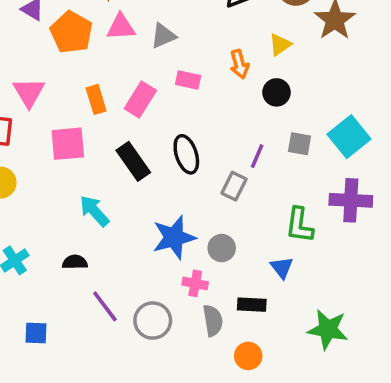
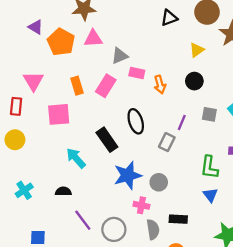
gray triangle: (163, 36) -> (120, 56), moved
orange arrow: (239, 64) -> (160, 85), moved
black rectangle: (133, 161) -> (107, 140), moved
blue triangle: (282, 267) -> (210, 195), moved

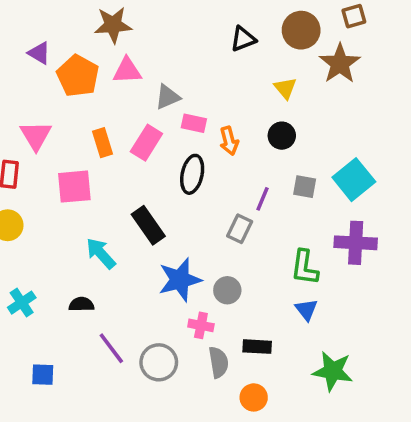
yellow triangle: (197, 50) -> (285, 88), turned -35
black ellipse: (136, 121) -> (192, 174), moved, turned 30

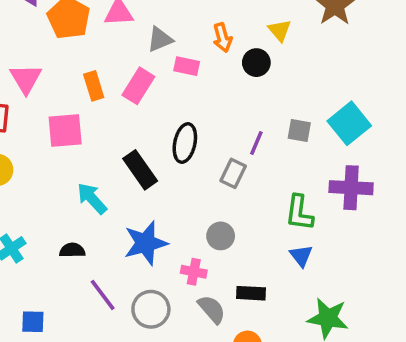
black circle: (282, 136) -> (256, 63), moved
orange arrow: (229, 141) -> (222, 38), moved
black ellipse: (192, 174) -> (185, 143), moved
blue star: (180, 280) -> (146, 243), moved
gray semicircle: (219, 362) -> (212, 309), turned -32

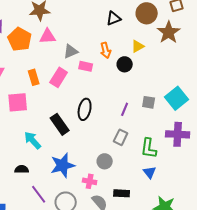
yellow triangle: (280, 30) -> (138, 46), turned 40
gray rectangle: (233, 173) -> (121, 137), moved

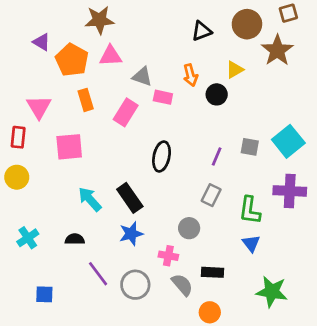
gray triangle: (71, 51) -> (142, 77), turned 42
orange rectangle: (34, 77) -> (86, 100), moved
black rectangle: (60, 124) -> (130, 198), moved
blue star: (63, 165) -> (131, 234), size x0.7

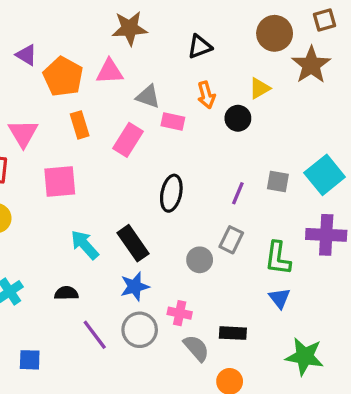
brown star: (99, 20) -> (130, 28), moved
black triangle: (201, 31) -> (200, 47), moved
gray circle: (189, 228) -> (200, 260), moved
gray circle: (135, 285) -> (140, 330), moved

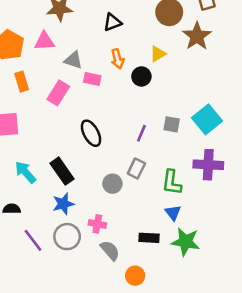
black ellipse: (171, 193) -> (91, 133), turned -40
black rectangle: (233, 333) -> (149, 238), moved
green star: (305, 356) -> (186, 242), moved

